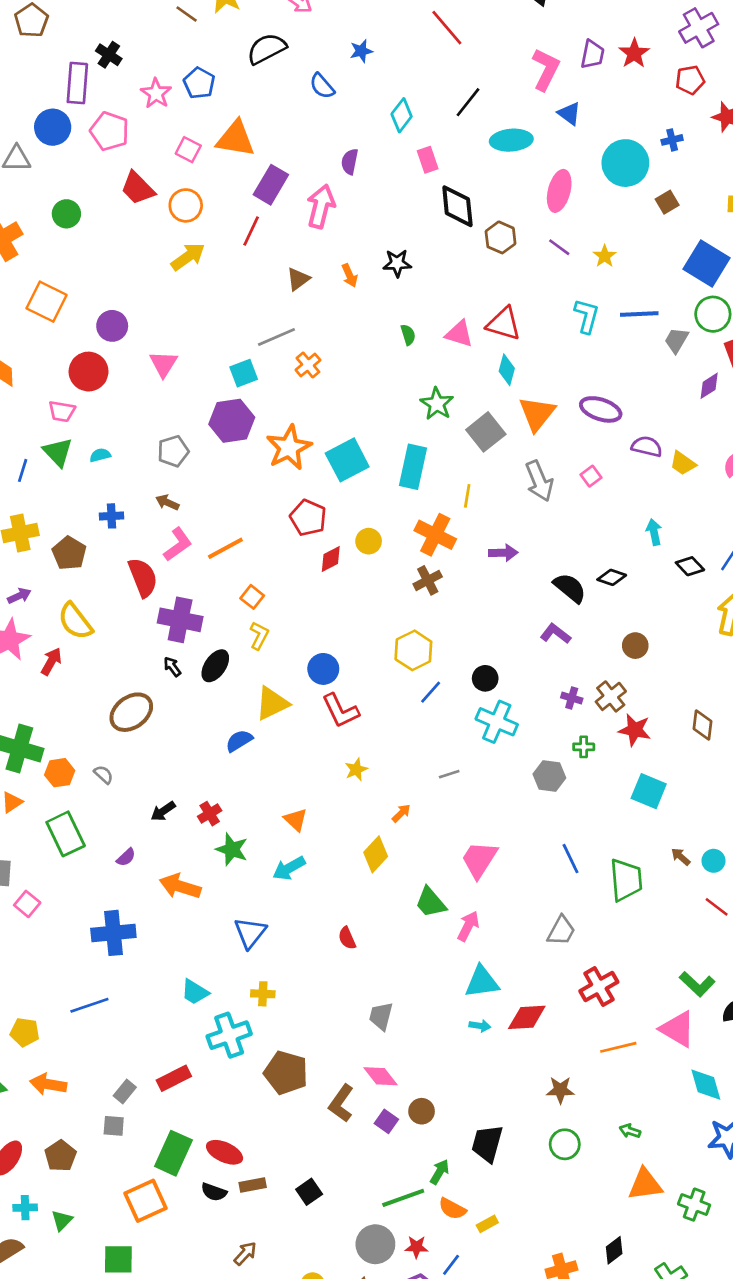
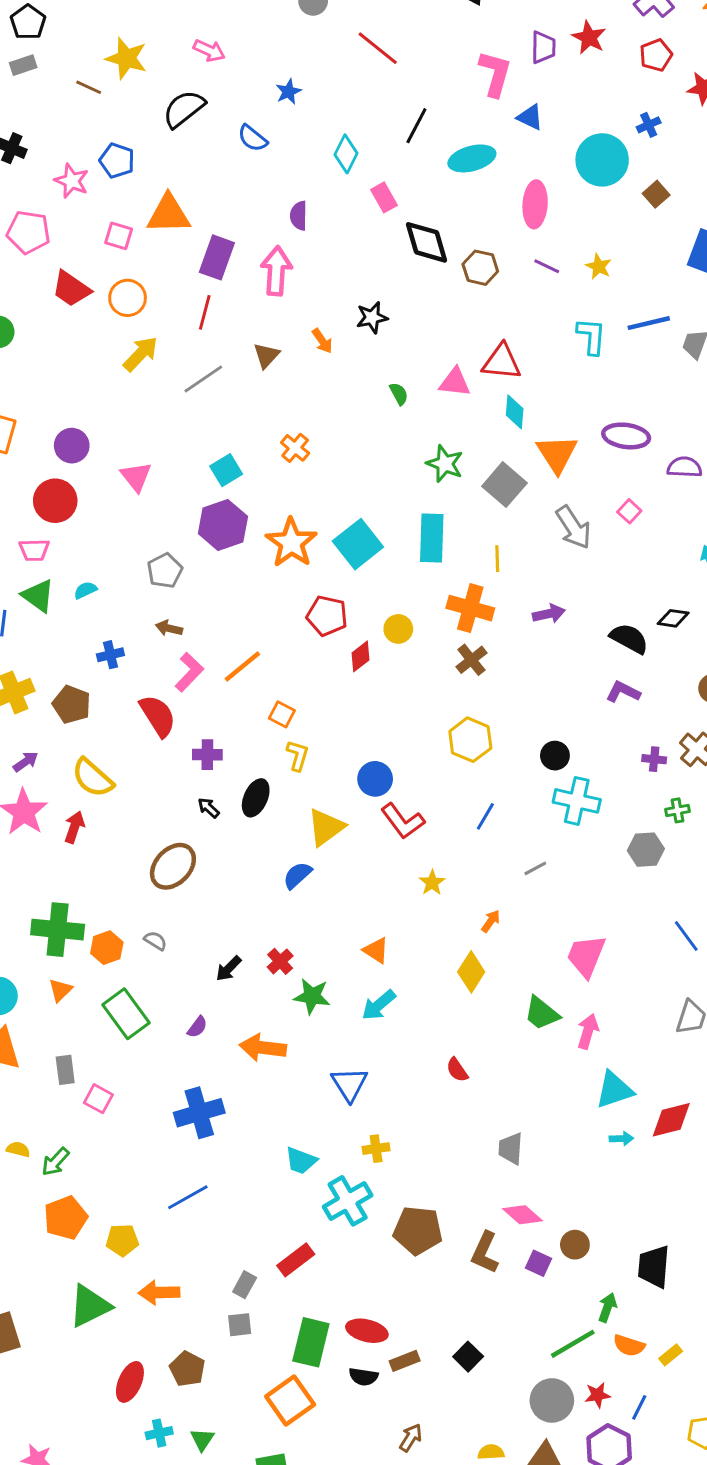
gray line: (276, 337) -> (203, 379), moved
purple cross: (180, 620) -> (207, 755), size x0.6
blue line: (431, 692) -> (485, 816), moved

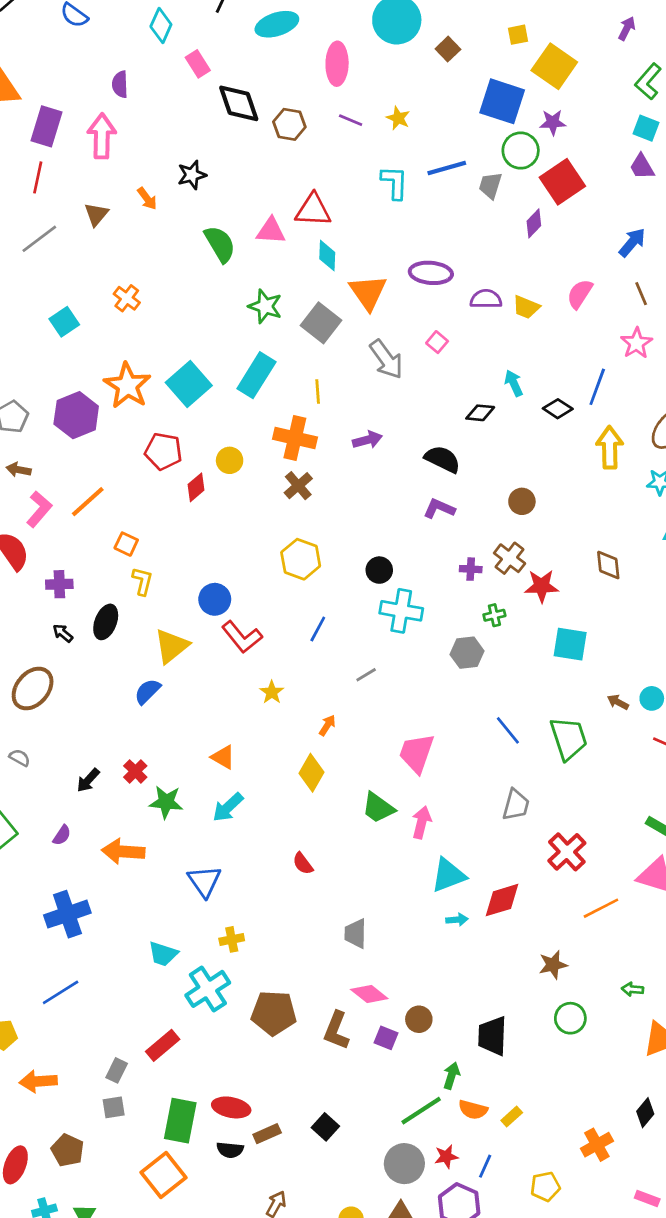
green semicircle: (399, 394) -> (220, 244), size x1.8
purple hexagon: (223, 525) -> (76, 415), moved
cyan rectangle: (432, 538) -> (256, 375), turned 33
black diamond: (673, 618) -> (480, 413), moved

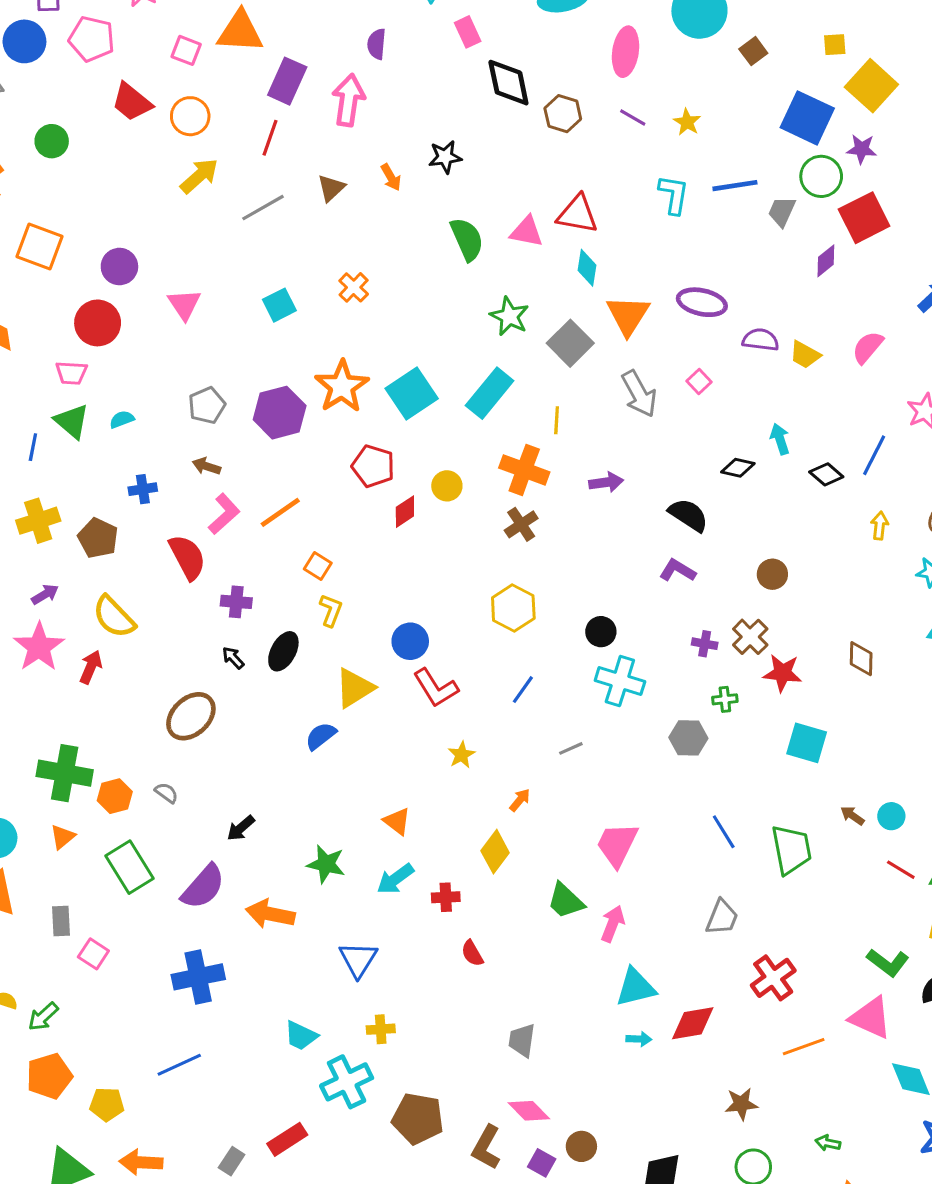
yellow arrow: (610, 447) -> (880, 526), size x0.6
red cross: (135, 771) -> (446, 897), moved, turned 35
purple semicircle: (62, 835) -> (203, 887), size x2.0

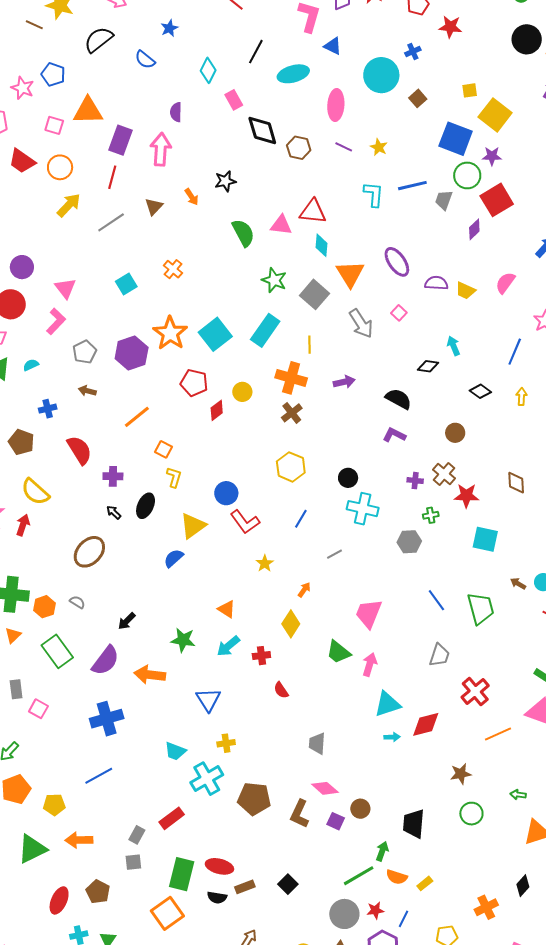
purple ellipse: (702, 302) -> (397, 262), turned 48
black diamond: (826, 474) -> (480, 391), moved
pink L-shape: (224, 514) -> (56, 321), moved

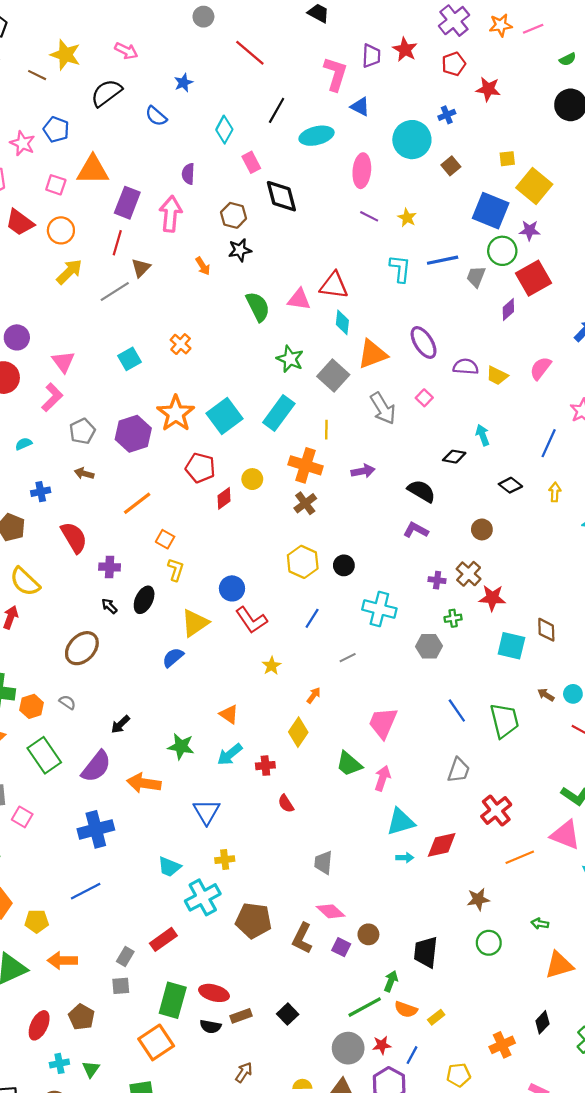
brown hexagon: (299, 148) -> (234, 215), moved
brown triangle: (154, 207) -> (141, 268), moved
orange triangle: (350, 274) -> (372, 354), turned 40
black circle: (348, 478) -> (344, 565), moved
brown diamond: (516, 483) -> (546, 630), moved

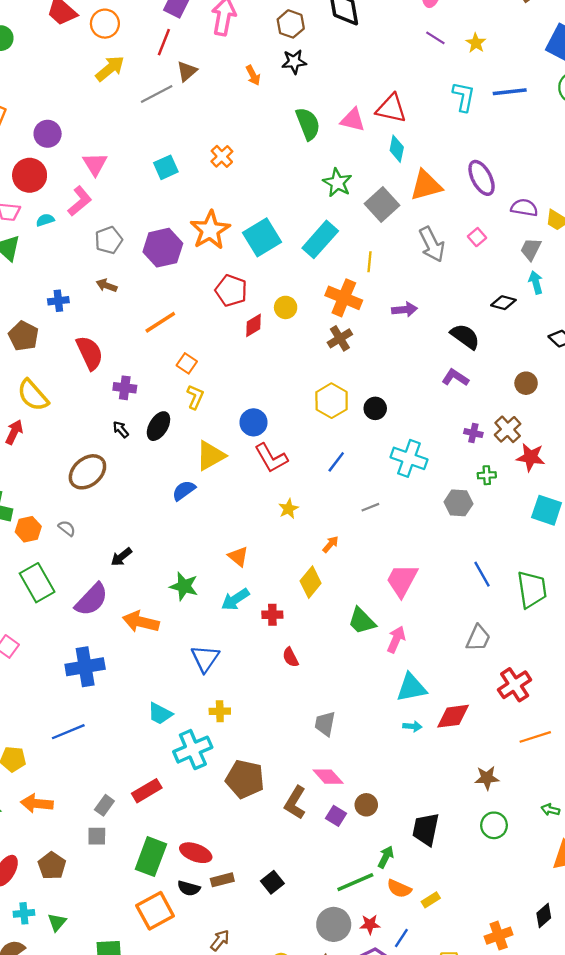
gray trapezoid: (476, 277) -> (531, 249), moved
cyan semicircle: (24, 444) -> (45, 220), moved
orange square: (156, 1042) -> (155, 911), moved

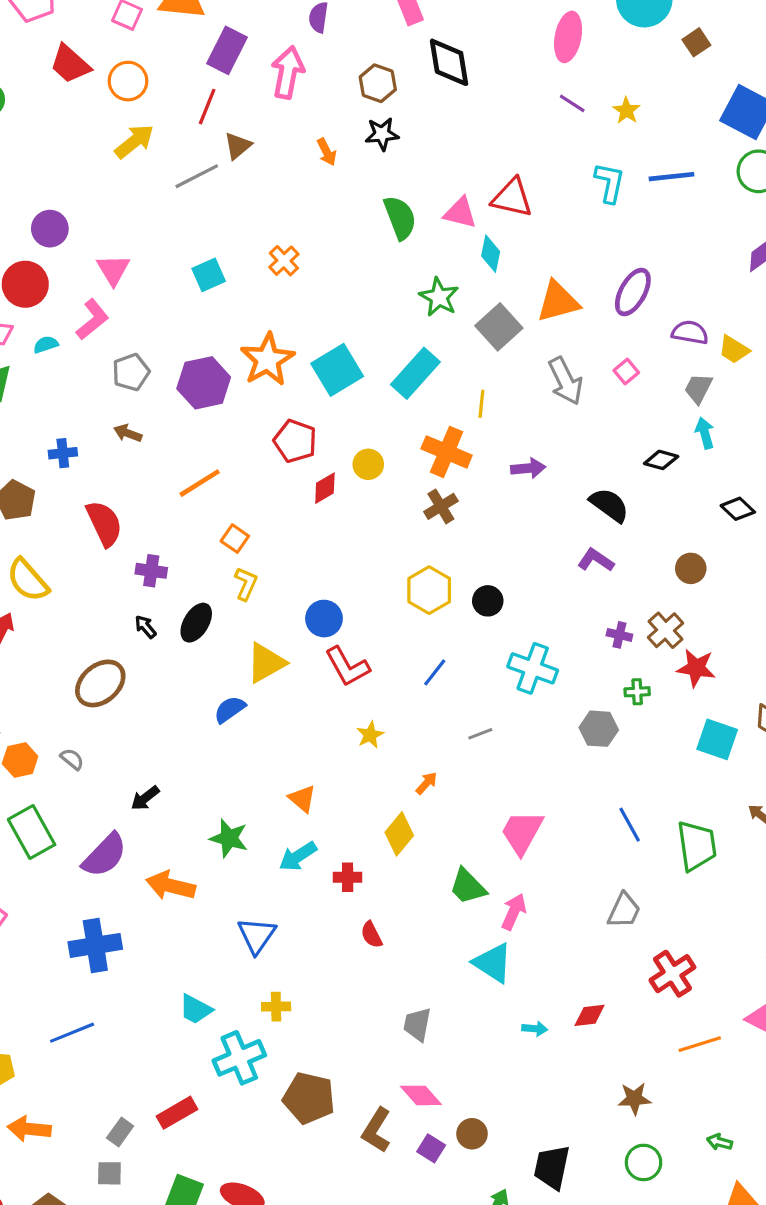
cyan diamond: (397, 149) -> (491, 254), moved
purple ellipse: (482, 178) -> (633, 292), turned 56
cyan triangle: (411, 688) -> (493, 963), moved, turned 44
red diamond: (453, 716) -> (590, 1015), size x0.7

